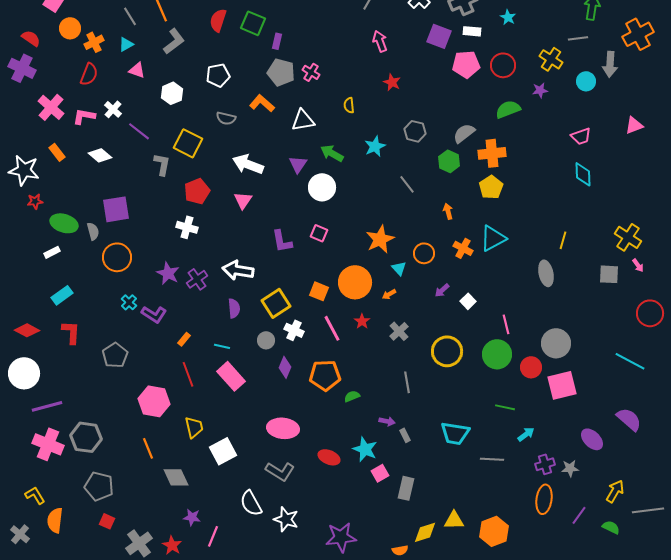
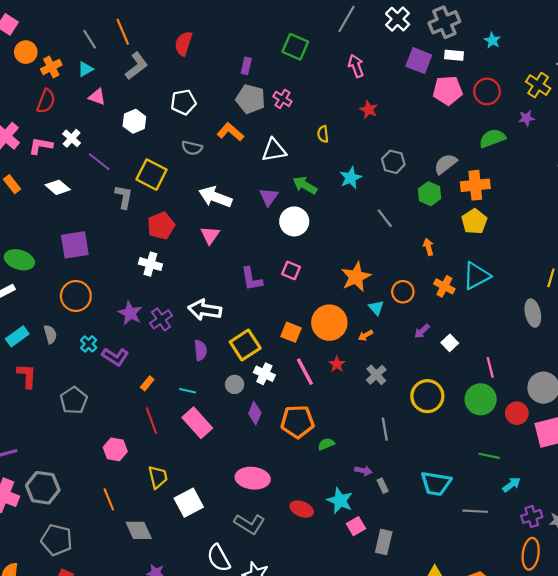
green square: (253, 23) -> (295, 47), moved
gray semicircle: (93, 231) -> (50, 334), moved
pink hexagon: (154, 401) -> (115, 449), size x0.7

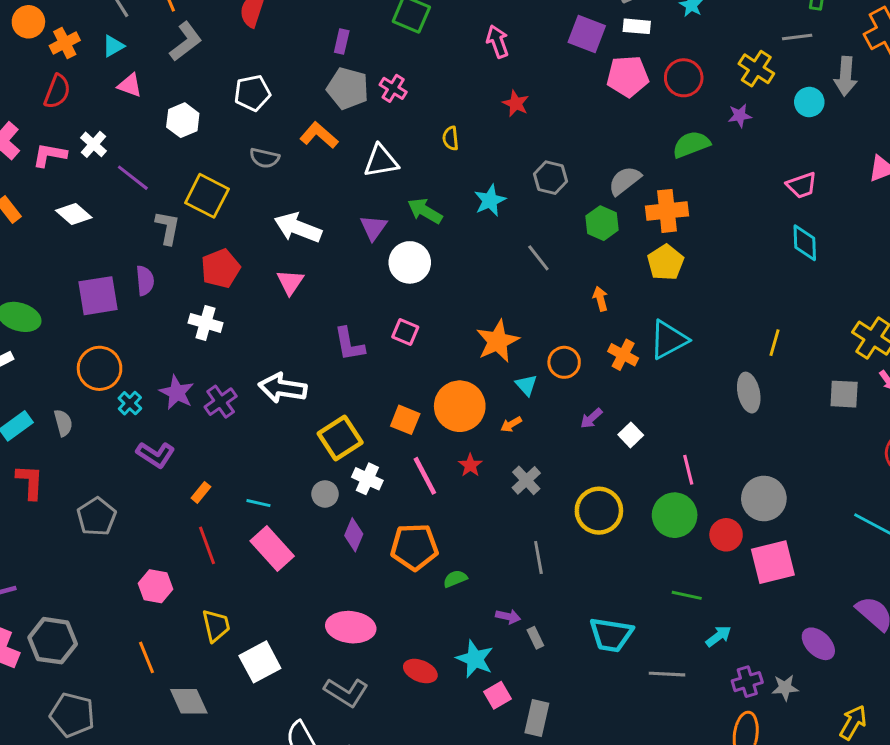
cyan cross: (89, 344) -> (130, 403), moved
purple semicircle: (200, 350) -> (145, 281), moved

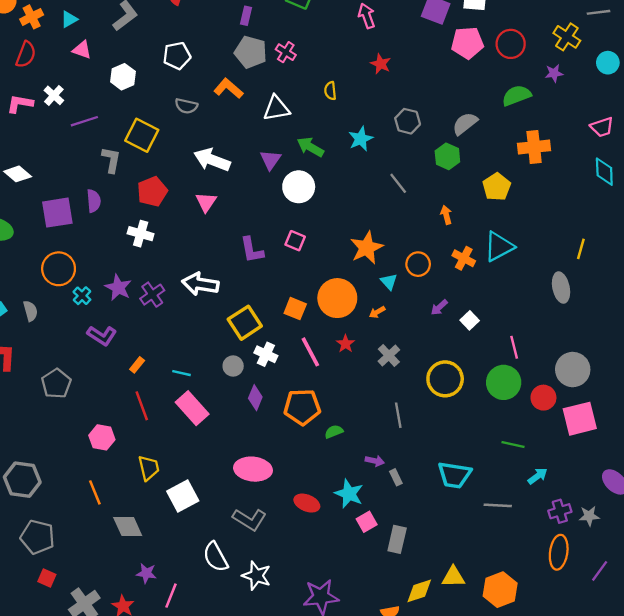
purple line: (133, 178) -> (84, 121), turned -56
orange cross: (667, 211) -> (534, 147), moved
white diamond: (74, 214) -> (18, 174), moved

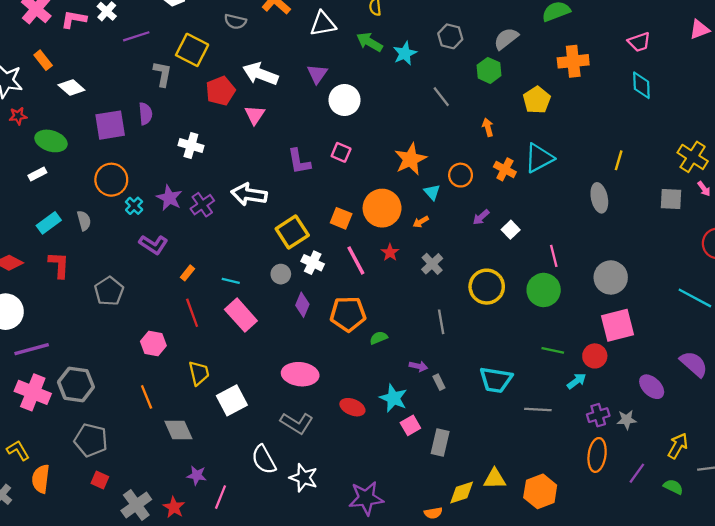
green arrow: (310, 147) -> (370, 42), moved
red pentagon: (152, 191) -> (220, 91), moved
red circle: (543, 398) -> (595, 356), moved

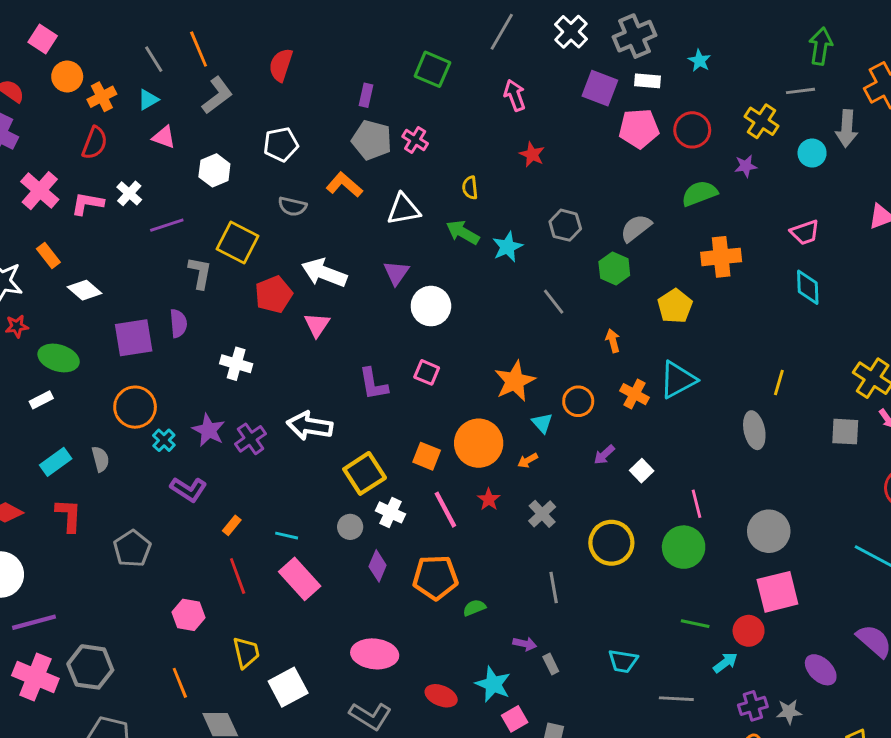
cyan trapezoid: (496, 380) -> (623, 661), size x0.7

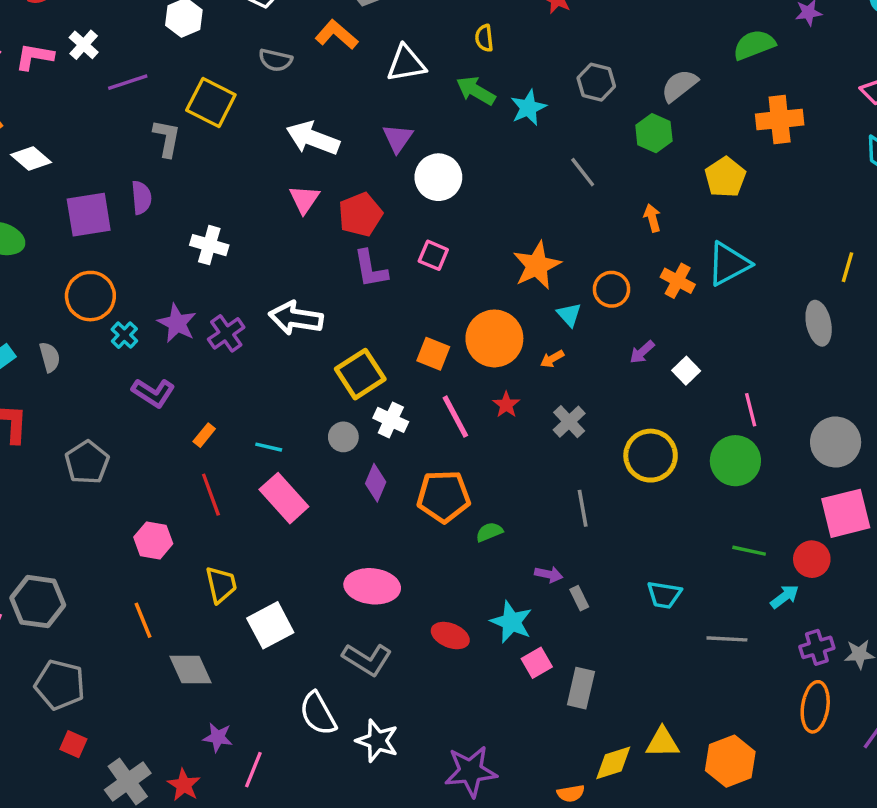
red pentagon: (274, 294) -> (360, 215), moved

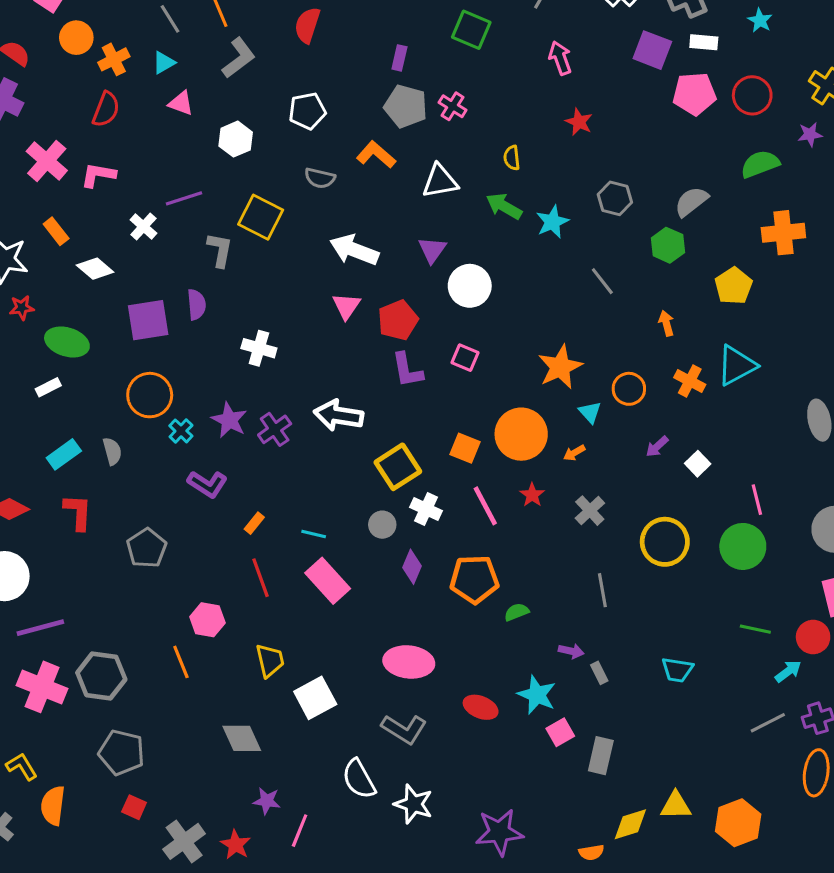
white cross: (84, 45) -> (143, 226), moved
orange line: (143, 620) -> (181, 662), moved
gray line: (727, 639) -> (768, 723), moved, turned -30

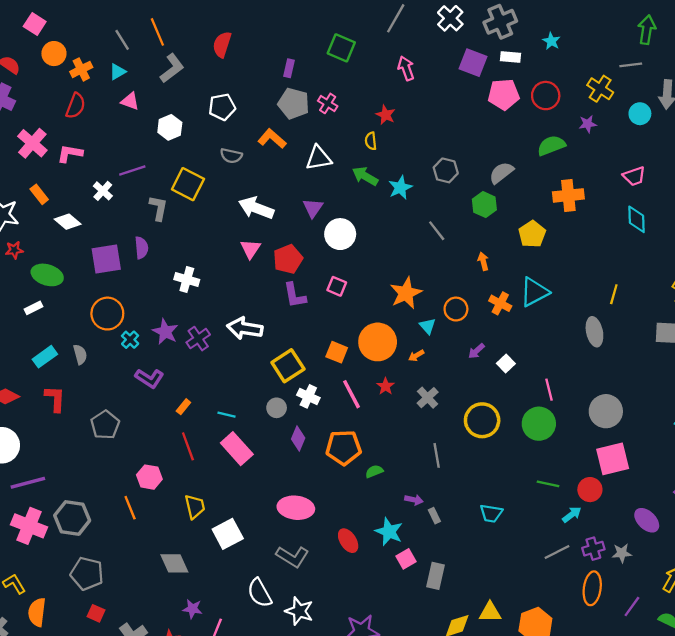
red star: (579, 122) -> (386, 115), moved
red ellipse: (481, 707) -> (348, 541), turned 35

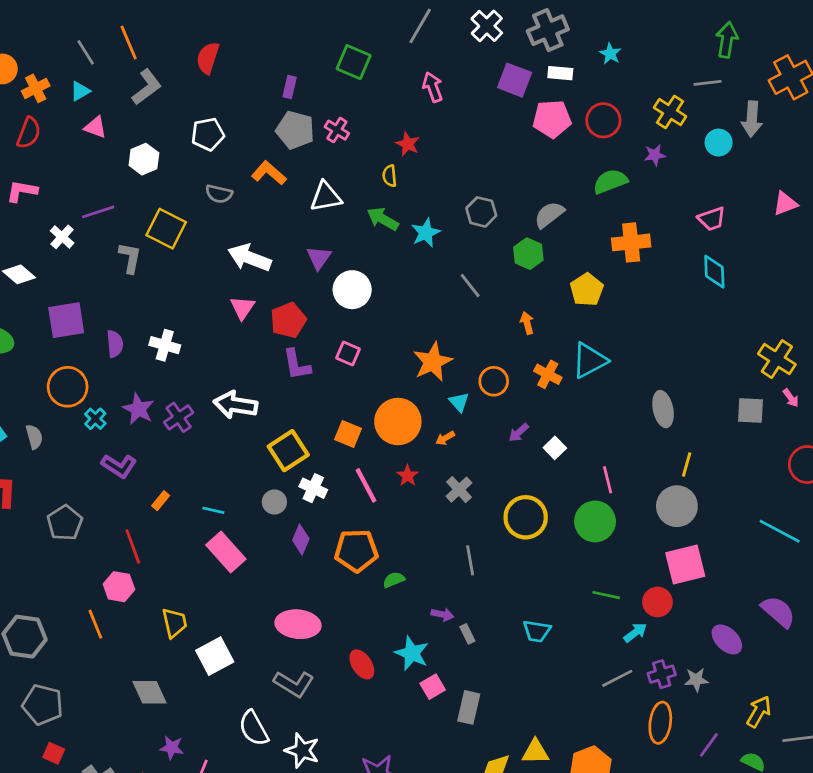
purple semicircle: (141, 248) -> (115, 344), moved
yellow line: (614, 294) -> (687, 465), moved
red line: (188, 446) -> (133, 546), moved

